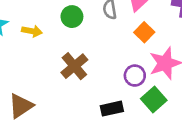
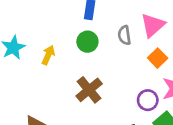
yellow arrow: (32, 31) -> (48, 55), turned -78

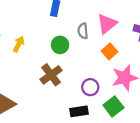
green circle: (87, 42) -> (60, 45), moved
purple circle: (148, 100) -> (90, 87), moved

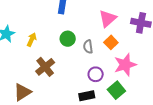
gray semicircle: (83, 31) -> (88, 47), moved
brown cross: (51, 75) -> (45, 67), moved

